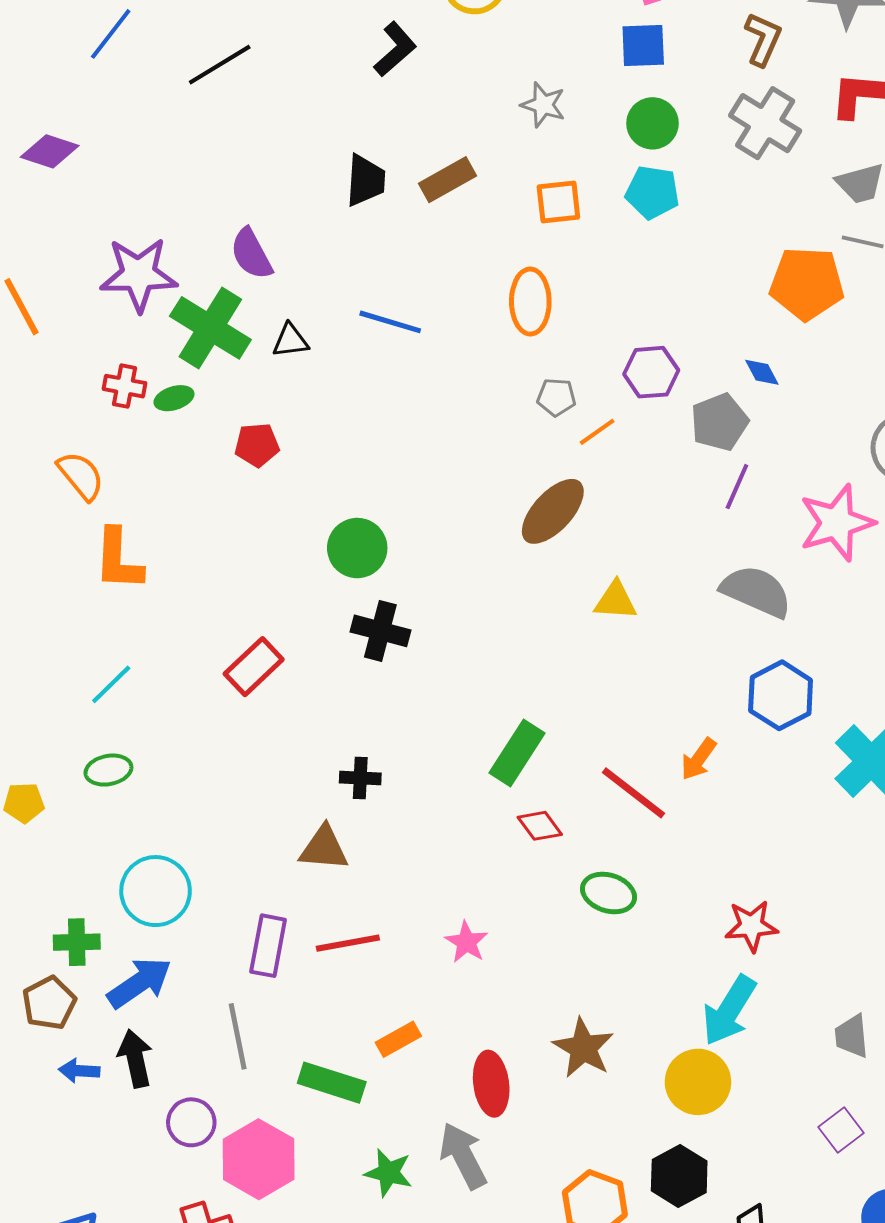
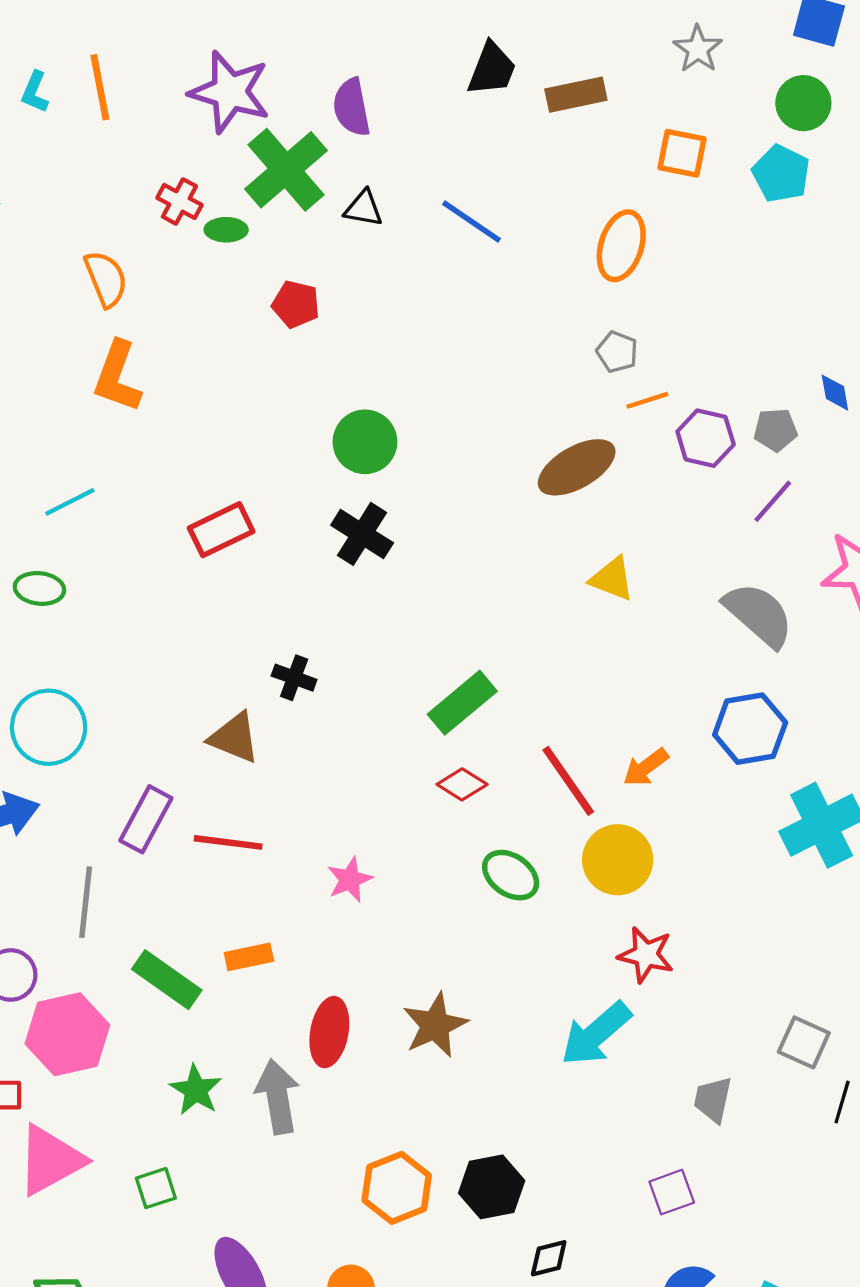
purple hexagon: (651, 372) -> (706, 438), moved
gray pentagon: (719, 422) -> (776, 430), size x0.7
red diamond: (540, 826) -> (462, 784), turned -39
yellow circle: (698, 1082) -> (618, 860), moved

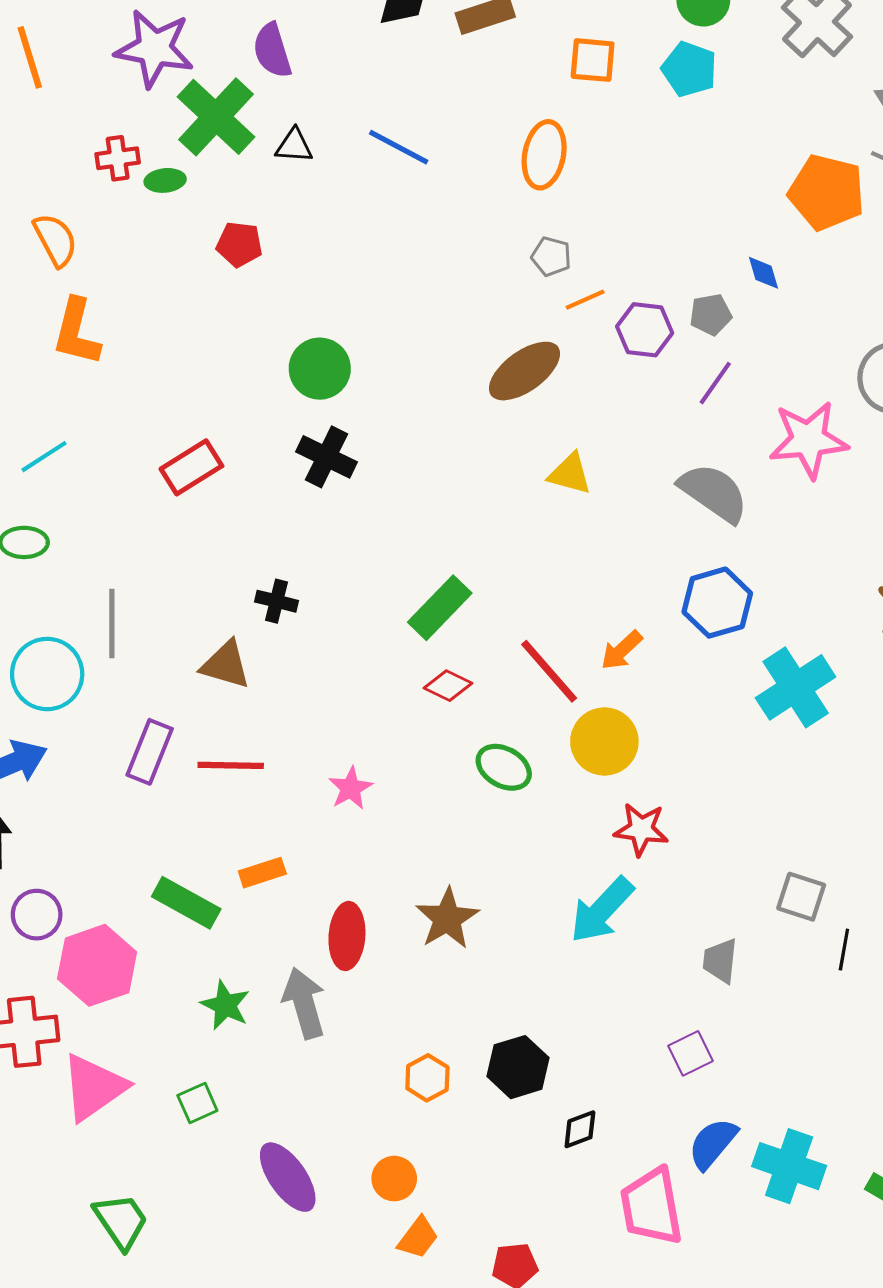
red cross: (179, 201) -> (118, 158), turned -30
gray line: (86, 902) -> (112, 624), moved
orange hexagon: (397, 1188) -> (427, 1078), size x0.7

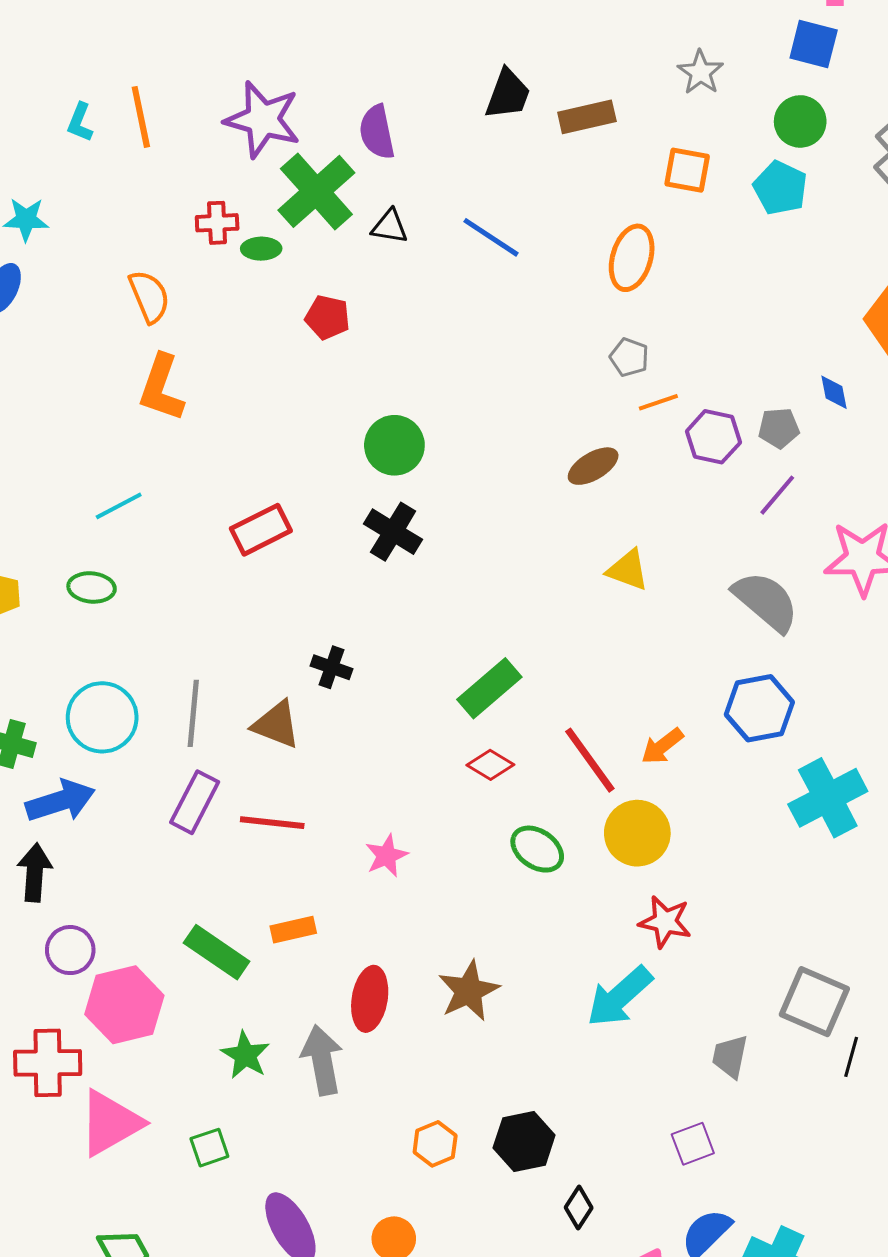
brown ellipse: (524, 371) -> (593, 466), size x0.7
gray line: (112, 624) -> (193, 713), moved
gray square: (801, 897) -> (814, 1002), size x1.4
black diamond: (580, 1129) -> (579, 1208), turned -42

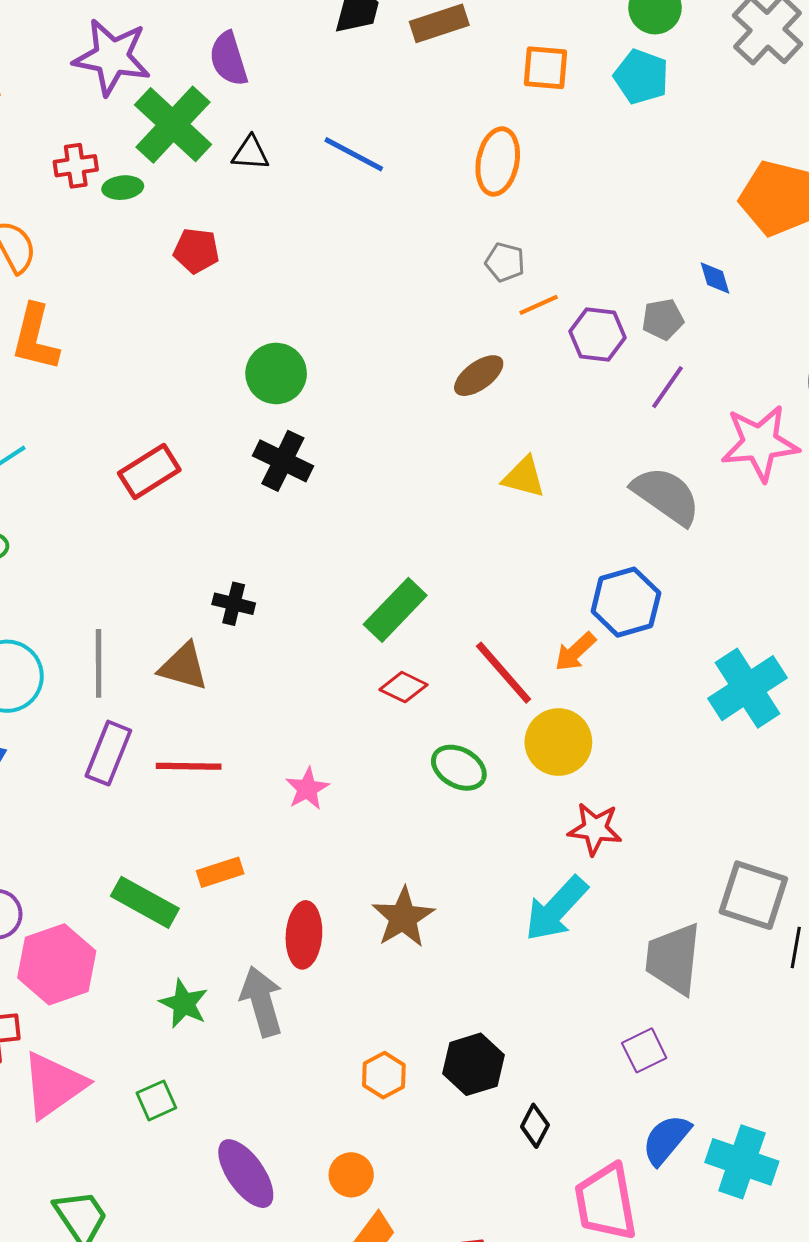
blue hexagon: (759, 708) -> (626, 602), moved
gray trapezoid: (730, 1056) -> (673, 959), size x1.6

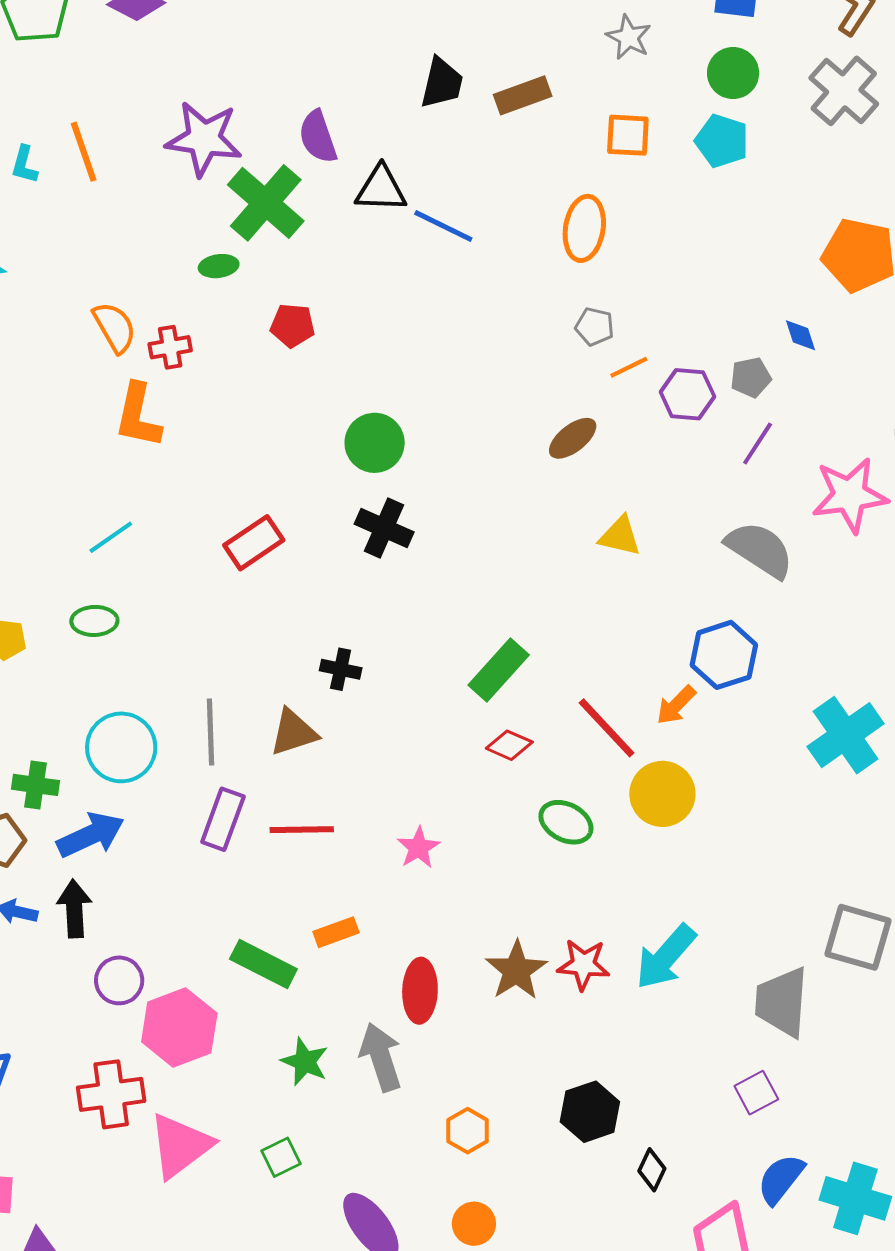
black triangle: (250, 153) -> (381, 189), moved, size x1.4
red cross: (76, 166) -> (170, 347), moved
brown triangle: (183, 667) -> (293, 732), turned -32
red star: (595, 829) -> (583, 965), moved
orange hexagon: (384, 1075) -> (468, 1131), moved

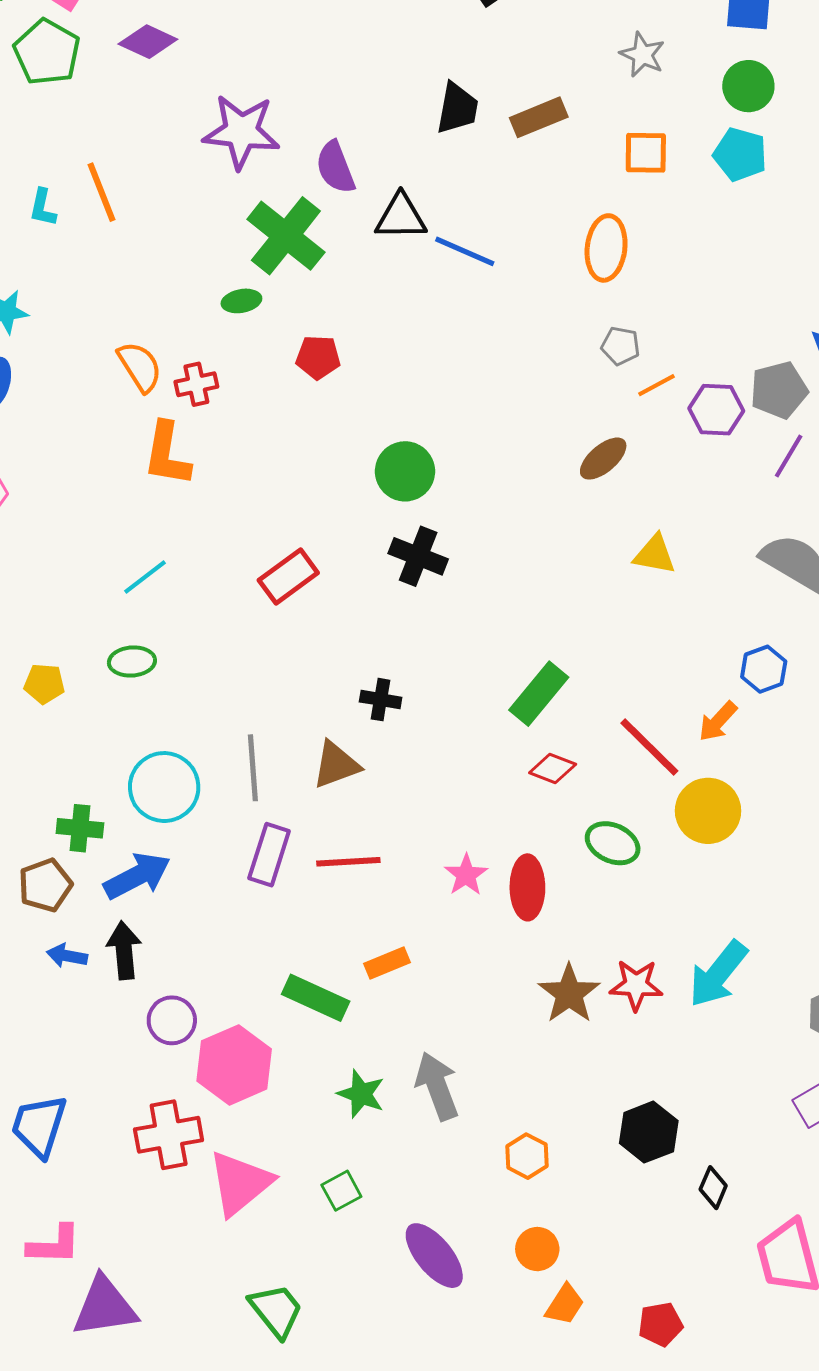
purple star: (204, 139) -> (241, 132), moved
gray pentagon: (751, 377) -> (779, 390), size x1.4
blue hexagon: (724, 655) -> (764, 669), size x0.7
red ellipse: (420, 991) -> (527, 887), moved

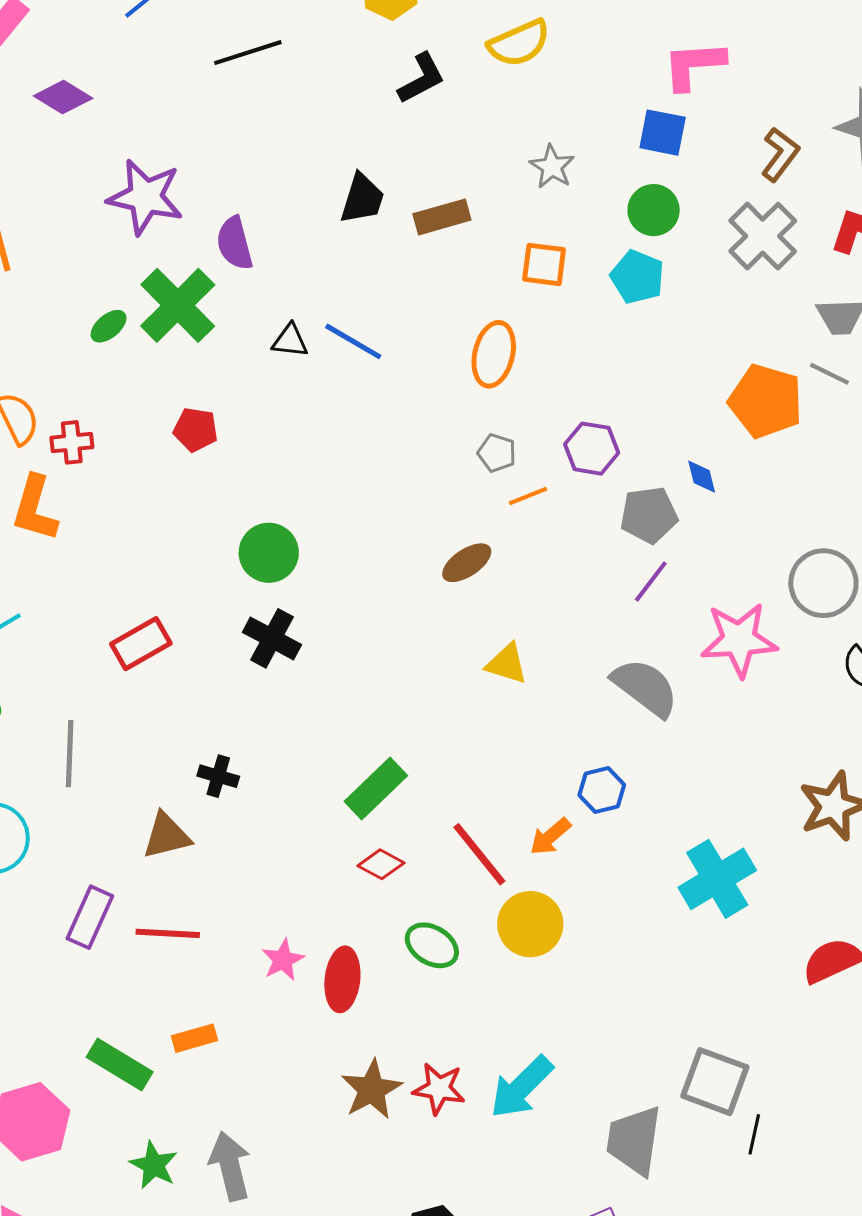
black triangle: (401, 217) -> (290, 341), moved, size x0.7
green ellipse: (241, 301) -> (109, 326), moved, turned -36
purple hexagon: (716, 410) -> (592, 449), moved
gray line: (253, 768) -> (70, 754), moved

